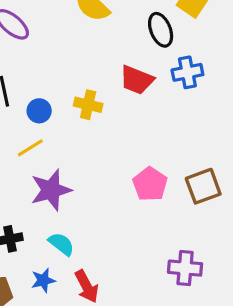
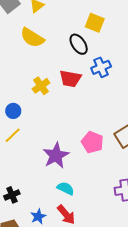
yellow cross: (88, 105) -> (41, 86), moved, turned -36
purple star: (51, 190) -> (56, 155), moved
cyan semicircle: (61, 244) -> (66, 188), moved

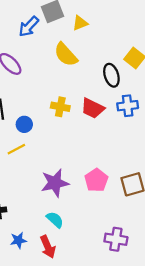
yellow cross: (41, 86) -> (60, 107), turned 30

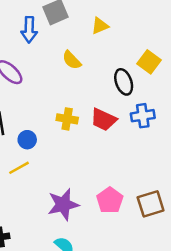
yellow triangle: (80, 23) -> (100, 26), moved
blue arrow: (29, 27) -> (29, 30), turned -40
yellow semicircle: (66, 55) -> (72, 60), size x0.7

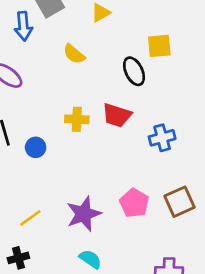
yellow square: (149, 62) -> (159, 46), turned -35
blue cross: (143, 116) -> (162, 138), moved
yellow line: (19, 168) -> (30, 218), moved

